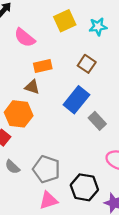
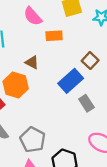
brown square: (87, 64) -> (90, 61), moved
orange rectangle: (43, 66) -> (54, 36), moved

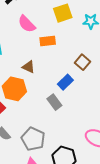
blue rectangle: (71, 81) -> (65, 82), size x0.7
gray rectangle: (86, 103) -> (54, 102), moved

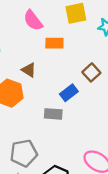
gray rectangle: (54, 102) -> (53, 114), turned -56
gray pentagon: (33, 139) -> (24, 153), turned 30

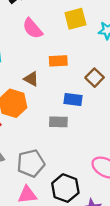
orange rectangle: (54, 43) -> (58, 61), moved
blue rectangle: (69, 93) -> (73, 99), turned 48

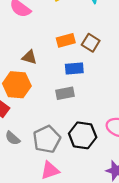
orange rectangle: (58, 61) -> (66, 40), moved
black hexagon: (65, 188) -> (83, 135), moved

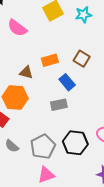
orange rectangle: (66, 40) -> (50, 60), moved
blue rectangle: (74, 69) -> (67, 82), turned 56

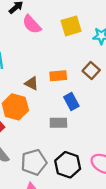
pink semicircle: (17, 28) -> (32, 24), moved
brown square: (82, 59) -> (91, 71), moved

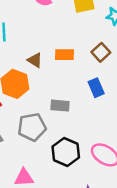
blue rectangle: (71, 101) -> (96, 88), moved
gray pentagon: (34, 162) -> (32, 127), moved

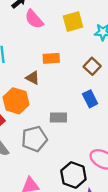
orange rectangle: (65, 55) -> (51, 58), moved
black hexagon: (66, 152) -> (73, 175), moved

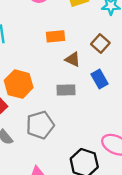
brown triangle: (33, 78) -> (73, 59), moved
gray rectangle: (58, 118) -> (66, 90), moved

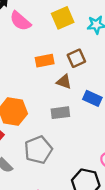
brown square: (100, 43) -> (76, 58), moved, turned 30
blue rectangle: (99, 79) -> (92, 98), turned -30

